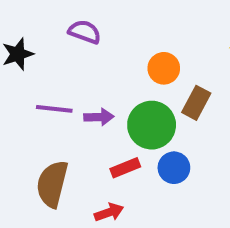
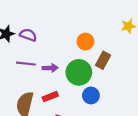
purple semicircle: (85, 32) -> (28, 35), moved
red rectangle: (125, 168) -> (50, 97), moved

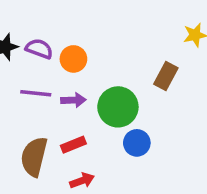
orange circle: (85, 42) -> (73, 59), moved
brown rectangle: (103, 60) -> (166, 76), moved

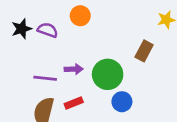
orange circle: (73, 59) -> (80, 16), moved
purple line: (36, 93) -> (45, 78), moved

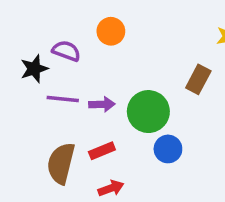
black star: (22, 29) -> (34, 69), moved
purple line: (45, 78) -> (63, 99), moved

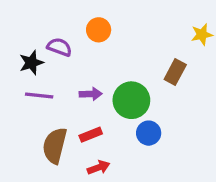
purple line: (63, 99) -> (39, 96), moved

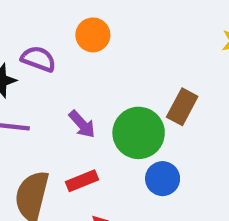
brown rectangle: (175, 72) -> (182, 107), moved
purple arrow: (91, 94) -> (82, 124), turned 50

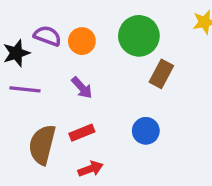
orange circle: (93, 35) -> (82, 41), moved
green circle: (139, 133) -> (139, 36), moved

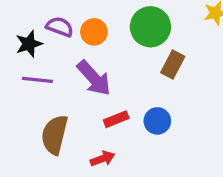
purple arrow: (82, 88) -> (94, 78), size x1.6
red rectangle: (82, 133) -> (116, 119), moved

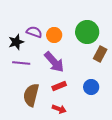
red rectangle: (116, 119) -> (59, 86), moved
red arrow: (102, 159) -> (59, 109), turned 40

